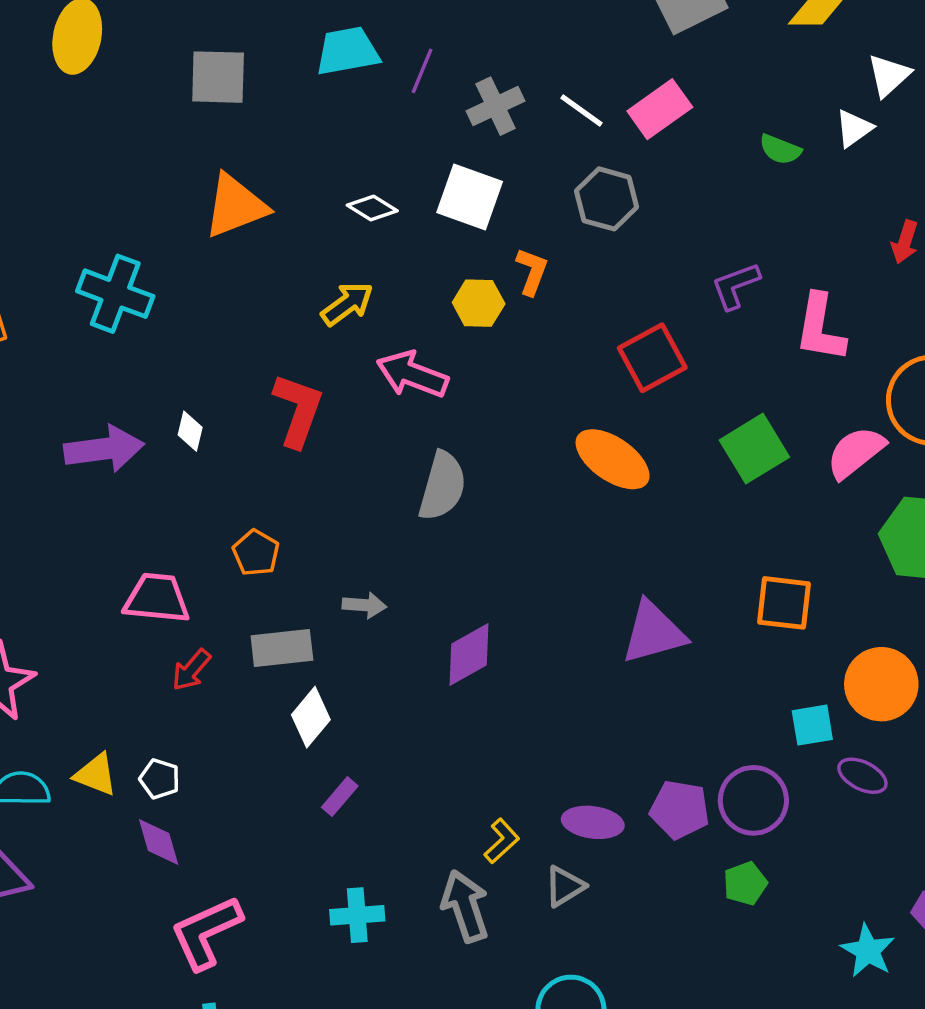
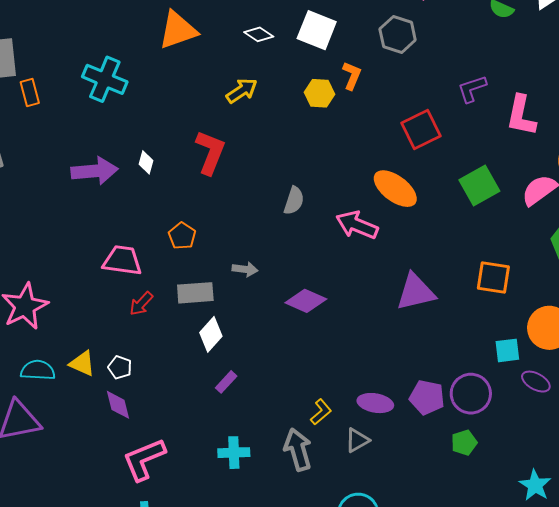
pink arrow: (412, 374) -> (357, 225), moved
gray semicircle: (442, 486) -> (294, 201), size x0.7
purple diamond: (469, 655) -> (306, 301), turned 51

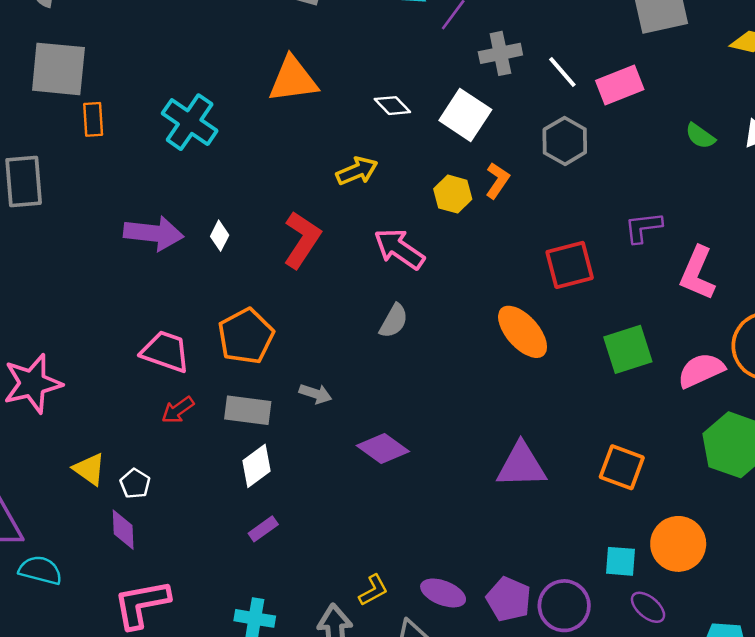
pink arrow: (357, 225) -> (399, 249), moved
orange pentagon: (182, 236) -> (246, 336), size x1.6
cyan semicircle: (38, 370) -> (40, 570), moved

